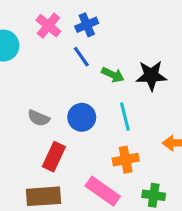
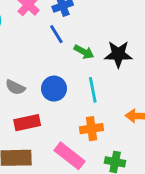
red rectangle: (54, 157) -> (27, 123), turned 50

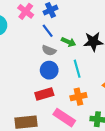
gray semicircle: (15, 87) -> (49, 50), moved
red rectangle: (27, 123) -> (44, 94), moved

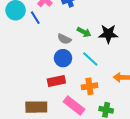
blue line: (48, 31) -> (35, 18), moved
cyan line: (77, 69) -> (90, 59), turned -36

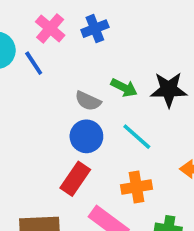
red rectangle: (56, 81) -> (75, 179), turned -42

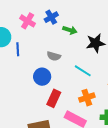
blue line: (34, 63) -> (18, 49), moved, turned 40
green arrow: (124, 88) -> (70, 30), moved
blue circle: (86, 136) -> (42, 77), moved

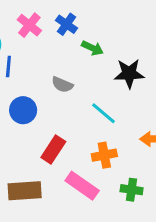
blue cross: (51, 17) -> (67, 24), turned -32
blue circle: (42, 77) -> (23, 110), moved

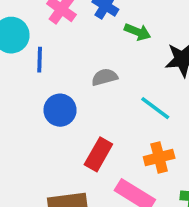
gray semicircle: (62, 85) -> (105, 77), turned 145

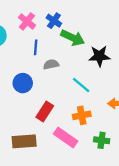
green arrow: (138, 32) -> (73, 38), size x1.5
blue line: (40, 60) -> (36, 47), moved

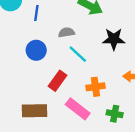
blue line: (36, 47) -> (36, 13), moved
black star: (99, 56) -> (114, 39), moved
cyan line: (81, 85) -> (78, 54), moved

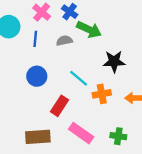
gray semicircle: (66, 32) -> (64, 41), moved
orange cross: (95, 87) -> (102, 94), moved

